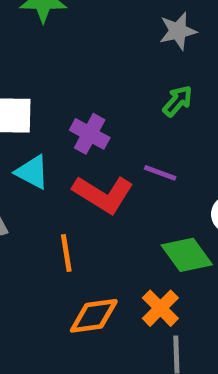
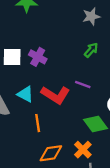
purple cross: (90, 134) -> (38, 57), moved
cyan triangle: (32, 172) -> (25, 94), moved

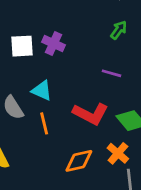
red L-shape: (55, 95) -> (91, 114), moved
orange line: (38, 123) -> (44, 123), moved

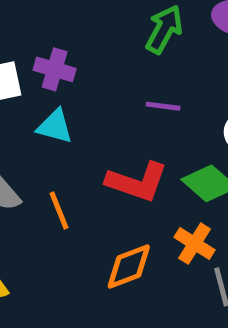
green arrow: (119, 30) -> (164, 29), size x1.4
cyan triangle: (42, 91) -> (55, 126), moved

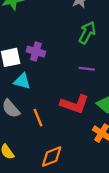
cyan triangle: (55, 126) -> (22, 81), moved
orange diamond: (129, 267) -> (52, 157), moved

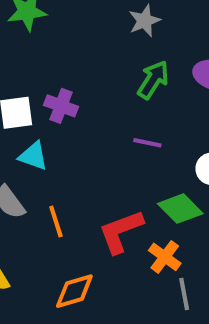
red L-shape: (75, 104) -> (121, 231), moved, turned 136

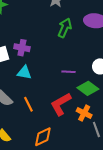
purple line: (147, 143) -> (69, 72), moved
cyan triangle: (33, 156) -> (24, 73), moved

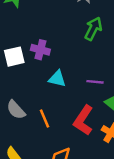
cyan triangle: (24, 73) -> (57, 79), moved
red L-shape: (61, 104) -> (83, 120), turned -30

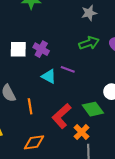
green arrow: (93, 29) -> (89, 43), turned 30
purple line: (95, 82) -> (68, 69), moved

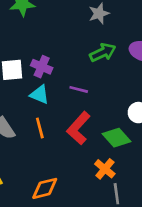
cyan triangle: (49, 76) -> (40, 95), moved
orange line: (30, 106) -> (40, 128), moved
red L-shape: (62, 116) -> (78, 128), moved

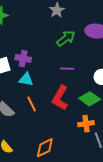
purple line: (79, 89) -> (67, 69), moved
orange cross: (105, 169) -> (86, 124), turned -35

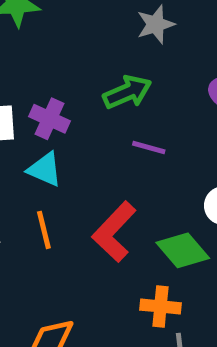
green arrow: (66, 38) -> (127, 92), moved
purple line: (67, 69) -> (149, 148), moved

